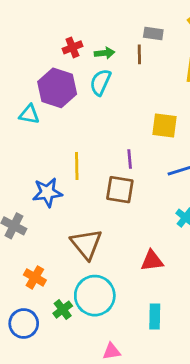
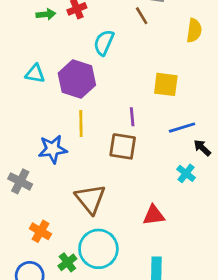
green arrow: (105, 53) -> (46, 14), moved
brown line: (139, 54) -> (142, 16), turned -30
purple hexagon: (57, 88) -> (77, 79), moved

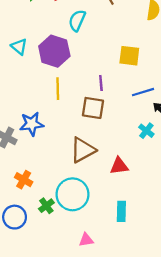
cyan triangle: (35, 74) -> (19, 47), turned 30
blue star: (53, 149) -> (32, 124), moved
brown triangle: (90, 199) -> (83, 150), moved, turned 40

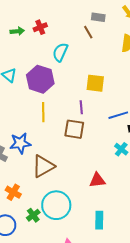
yellow square: (129, 56) -> (95, 83), moved
brown triangle: (83, 150) -> (43, 166), moved

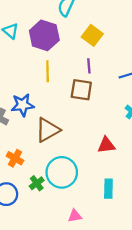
yellow square: (95, 83) -> (92, 35), moved, turned 30

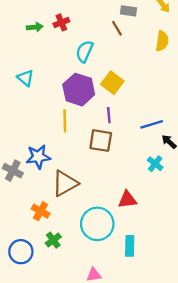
purple hexagon: (44, 35) -> (79, 90), moved
orange cross: (15, 158) -> (41, 211), moved
cyan circle: (62, 172) -> (97, 224), moved

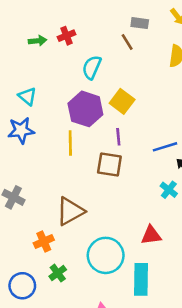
blue star: (38, 157) -> (21, 130), moved
red triangle: (127, 200) -> (151, 235), moved
orange cross: (41, 211) -> (44, 242), turned 36
cyan rectangle: (130, 246) -> (141, 279), size x1.4

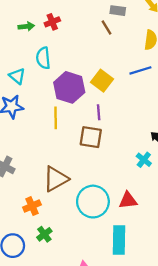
cyan semicircle: (92, 67) -> (43, 58), moved, turned -30
blue line: (165, 147) -> (140, 70), moved
cyan circle: (106, 255) -> (93, 202), moved

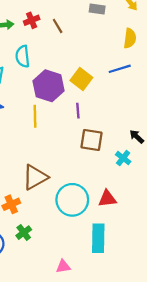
brown line: (107, 28) -> (58, 26), moved
brown square: (91, 137) -> (91, 140), moved

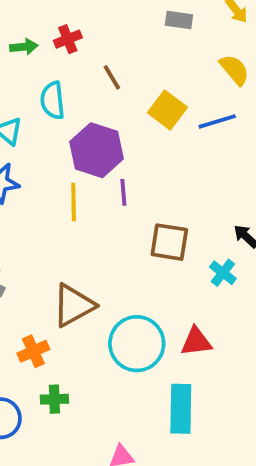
brown line: (58, 26) -> (112, 77), moved
yellow semicircle: (130, 38) -> (234, 70), turned -48
yellow square: (81, 79) -> (167, 110), moved
purple line: (78, 111) -> (123, 192), moved
green cross: (24, 233) -> (54, 399), turned 35

